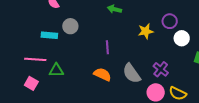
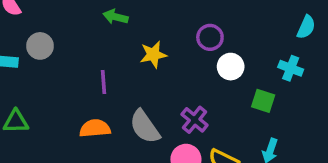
yellow star: (146, 31) -> (153, 55), moved
orange semicircle: (102, 74) -> (95, 128), turned -30

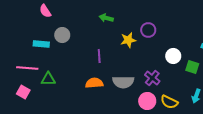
purple circle: (210, 37) -> (148, 30), moved
white circle: (231, 67) -> (173, 56), moved
gray semicircle: (145, 127) -> (123, 82), turned -55

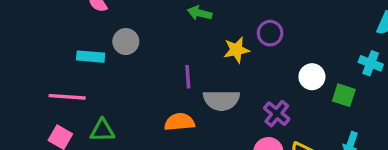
green triangle: (48, 79) -> (102, 130), moved
gray semicircle: (123, 82) -> (221, 100), moved

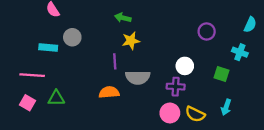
purple circle: (270, 33) -> (207, 31), moved
yellow star: (236, 50) -> (131, 41), moved
white circle: (312, 77) -> (185, 66), moved
purple cross: (277, 114) -> (176, 87), turned -36

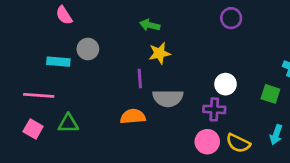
purple circle: (207, 31) -> (231, 18), moved

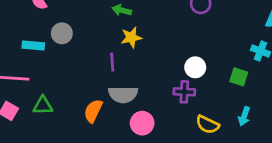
gray semicircle: (168, 98) -> (123, 95), moved
orange semicircle: (133, 116) -> (93, 111), moved, turned -60
pink circle: (207, 142) -> (142, 123), moved

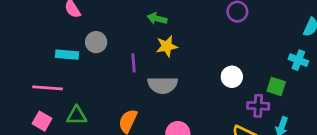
purple line: (112, 62) -> (133, 63), moved
purple cross: (184, 92) -> (258, 106), moved
gray semicircle: (123, 95) -> (163, 85), moved

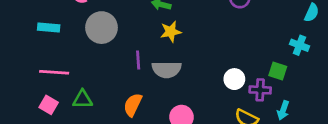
gray circle: (96, 42) -> (102, 28), size x1.5
cyan rectangle: (67, 55) -> (49, 28), moved
purple line: (133, 63) -> (138, 60), moved
white circle: (232, 77) -> (234, 79), moved

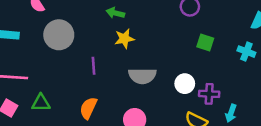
gray semicircle: (167, 70) -> (142, 76), moved
green square: (278, 71) -> (205, 43), moved

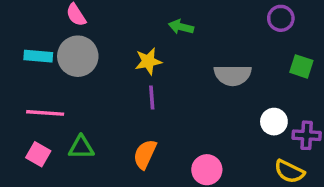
gray circle: (59, 35) -> (78, 56), moved
yellow star: (124, 39) -> (148, 61), moved
gray semicircle: (142, 76) -> (233, 75), moved

